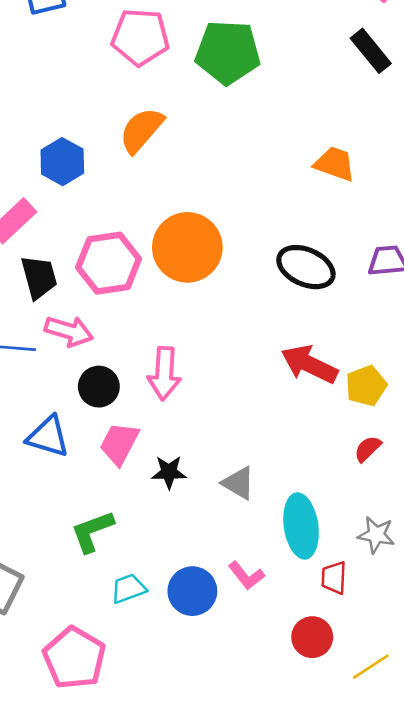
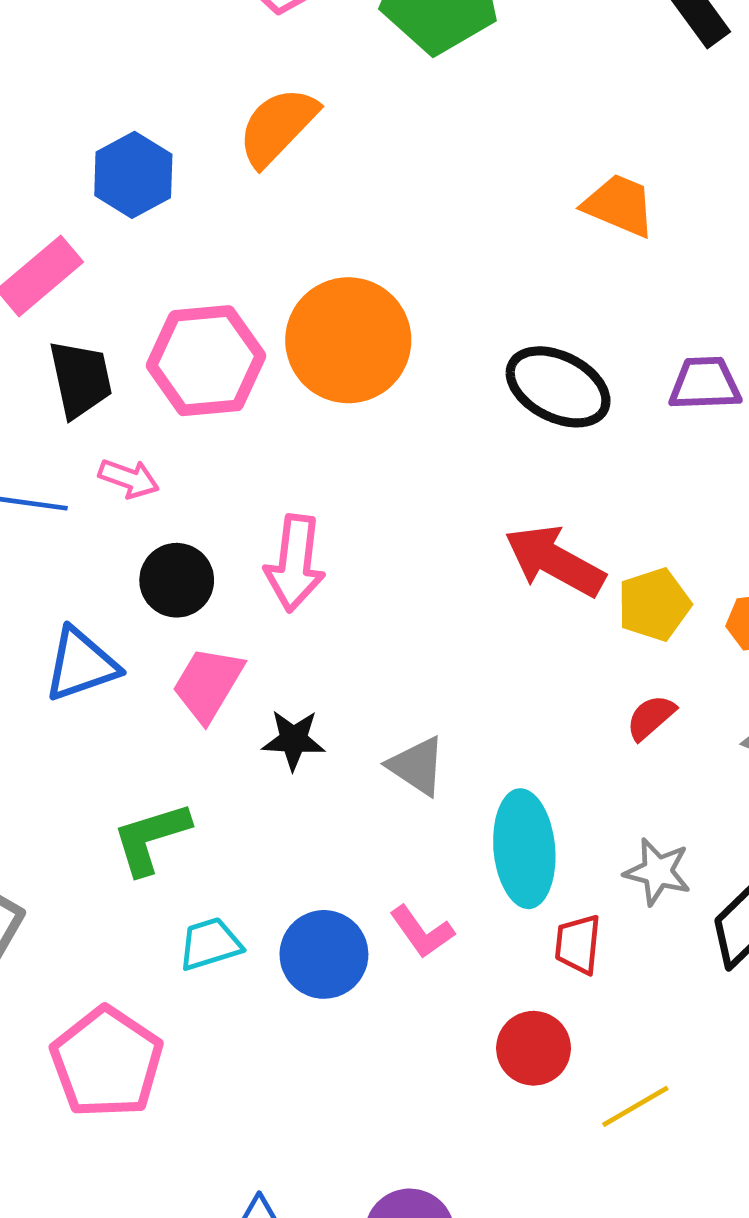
pink arrow: (69, 331) -> (129, 478), size x0.7
blue triangle: (48, 437) -> (81, 664), turned -39

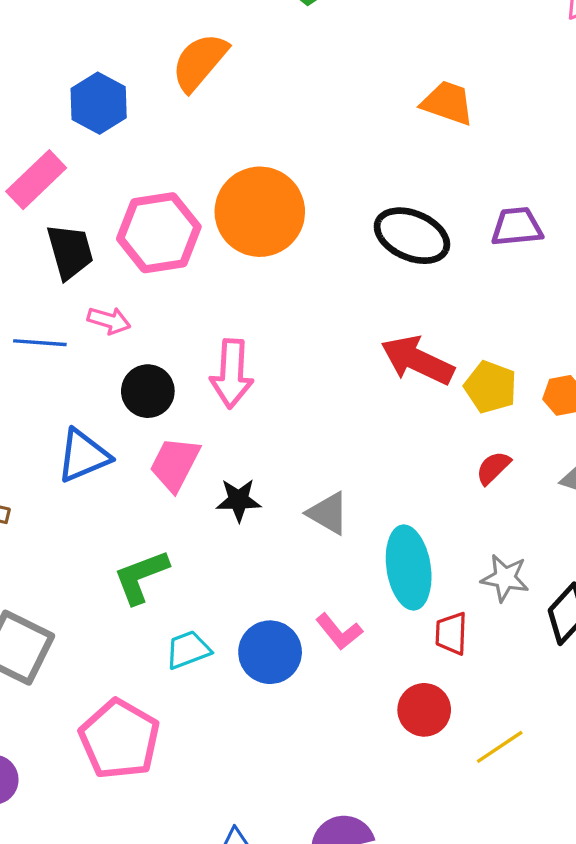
yellow pentagon: (654, 605) -> (490, 387), turned -30

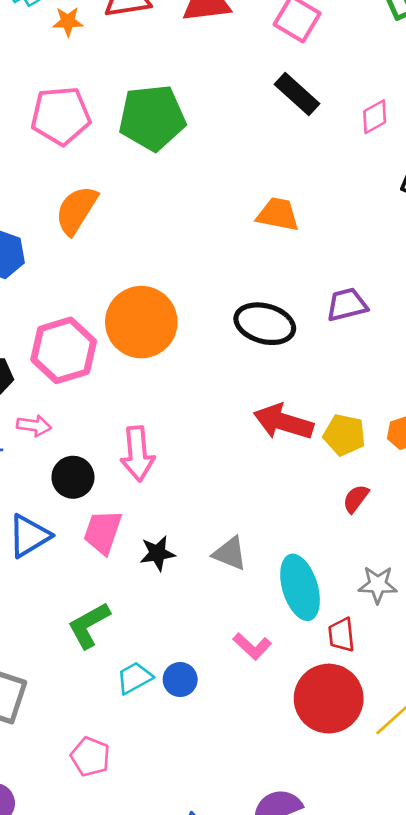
blue circle: (270, 652) -> (180, 680), moved, size x0.7
red circle: (424, 710) -> (329, 699), size x1.6
pink pentagon: (120, 739) -> (90, 757), size x0.6

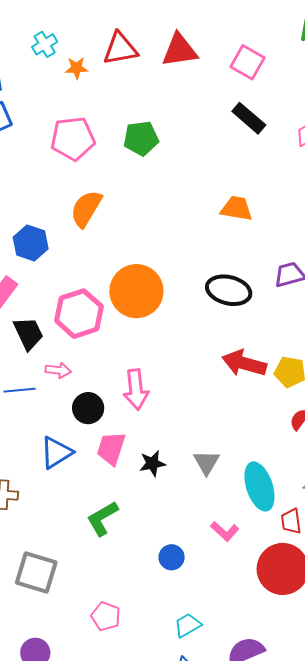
green pentagon: (152, 118) -> (141, 138), size x0.7
gray triangle: (230, 554) -> (207, 462), turned 40
cyan trapezoid: (134, 678) -> (188, 625), moved

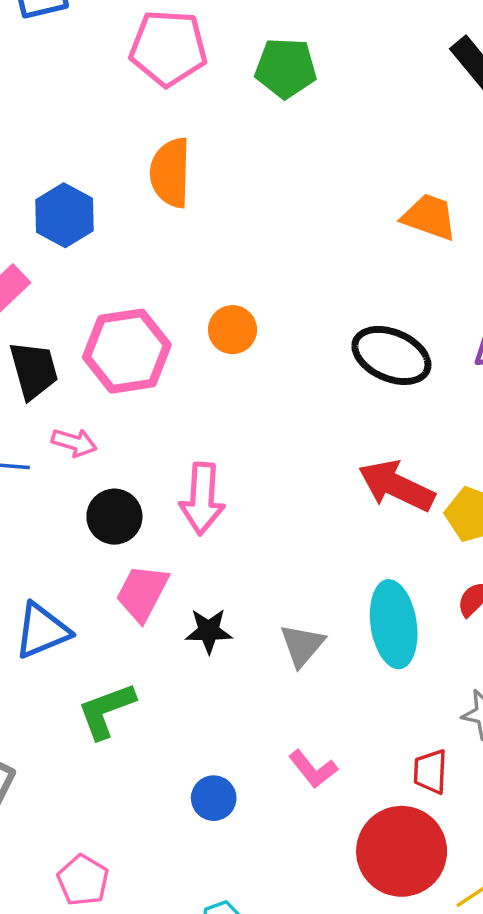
orange semicircle: (86, 209) -> (170, 173), turned -39
orange circle: (136, 291) -> (232, 330), size x0.5
blue triangle: (56, 453) -> (42, 631), moved
cyan ellipse: (259, 486) -> (394, 624), moved

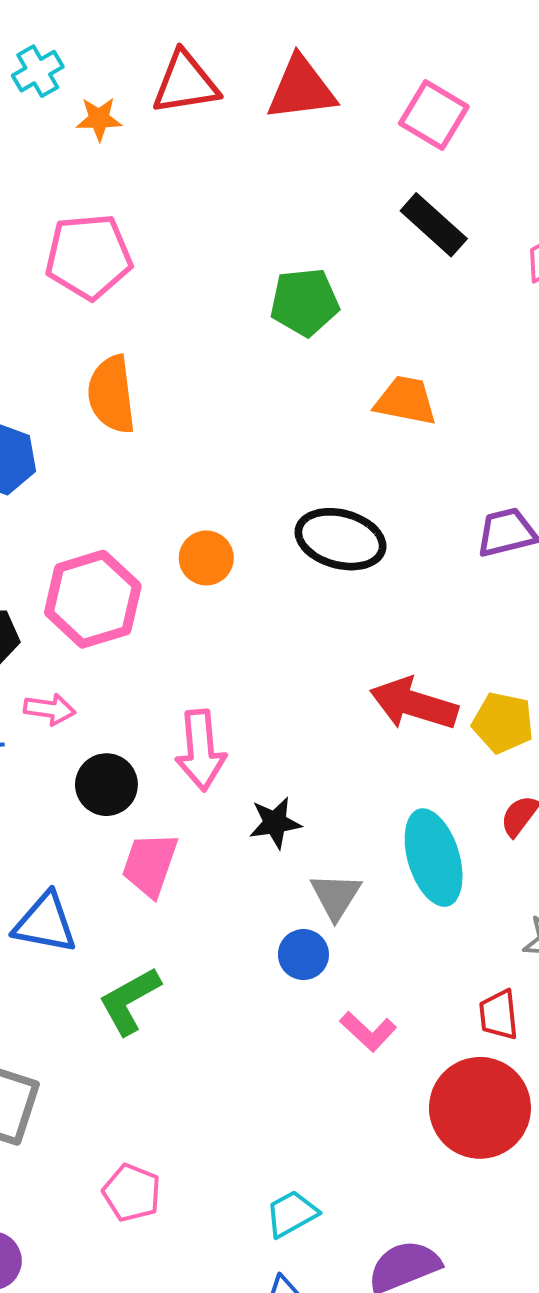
green pentagon: (286, 68) -> (305, 302), moved
black ellipse: (391, 355) -> (340, 539), moved
blue triangle: (42, 631) -> (45, 923), turned 42
black star: (209, 631) -> (275, 823), moved
blue circle: (214, 798) -> (303, 955), moved

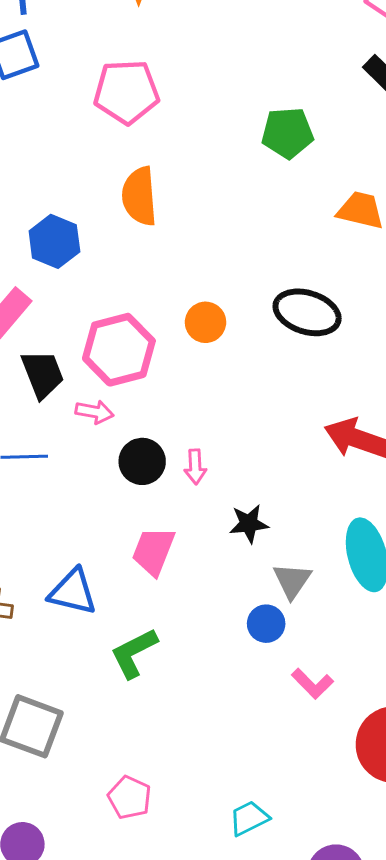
pink arrow: (50, 709) -> (94, 412), moved
pink arrow: (201, 750) -> (195, 467), size x0.6
black circle: (106, 785) -> (142, 461), moved

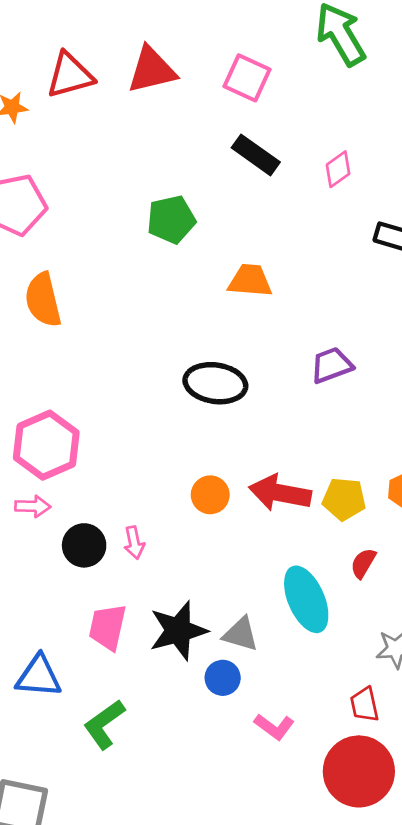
orange circle: (206, 322) -> (210, 495), moved
black star: (249, 524) -> (178, 631), moved, size x1.6
gray triangle: (292, 581) -> (241, 634), turned -39

